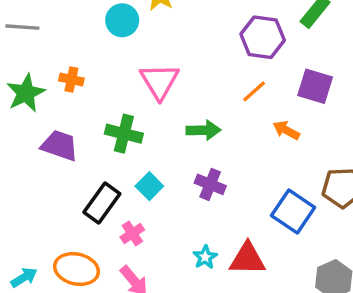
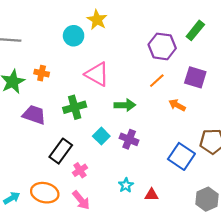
pink triangle: (159, 81) -> (97, 74), turned -30
green cross: (124, 134) -> (75, 107), turned -30
cyan square: (149, 186) -> (101, 136), moved
red triangle: (247, 259) -> (152, 195), moved, size x0.6

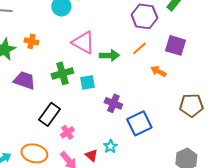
green arrow: (125, 105) -> (109, 55), moved
cyan square: (101, 136) -> (87, 82), moved, turned 35
blue square: (181, 156) -> (139, 123), moved, turned 30
red triangle: (152, 195) -> (91, 155), moved, turned 40

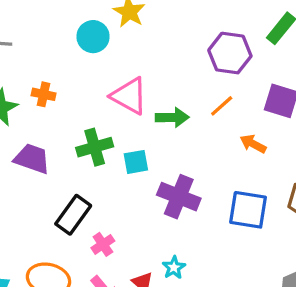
purple cross: (113, 103) -> (179, 197), size x1.4
blue square: (139, 123) -> (248, 210), moved, turned 35

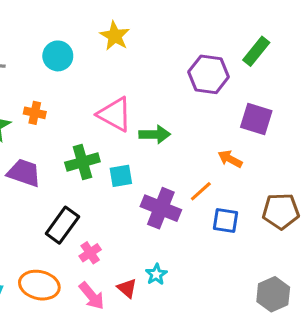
cyan circle: (93, 37) -> (58, 56), moved
orange line: (222, 106) -> (201, 191), moved
blue square: (248, 210) -> (225, 220), size x0.7

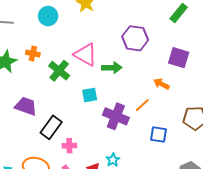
purple hexagon: (209, 74) -> (135, 38), moved
green cross: (82, 162) -> (59, 71), moved, turned -35
purple trapezoid: (24, 173) -> (26, 106), moved
blue square: (225, 220) -> (158, 135), moved
pink cross: (90, 253) -> (69, 146), turned 32

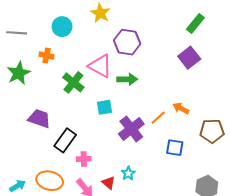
purple hexagon: (135, 38) -> (127, 42), moved
orange cross: (33, 54) -> (47, 56), moved
purple square: (179, 58) -> (189, 58), moved, turned 35
orange arrow: (161, 84) -> (181, 108), moved
purple cross: (116, 116) -> (131, 129), turned 30

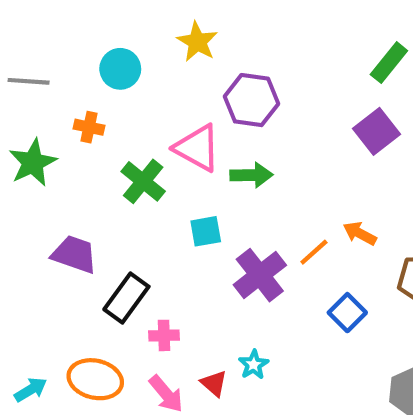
blue square: (175, 148) -> (347, 313), turned 36

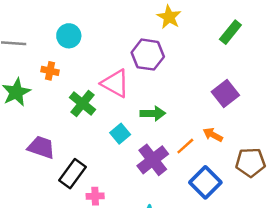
yellow star: (197, 42) -> (169, 17), moved
purple square: (376, 131) -> (225, 93), moved
green arrow: (251, 175) -> (153, 113), moved
cyan square: (206, 231) -> (120, 134), turned -30
blue square: (347, 313) -> (205, 182), size x1.4

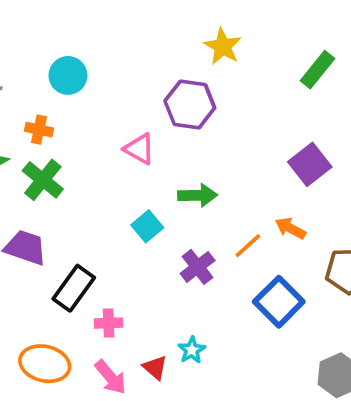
pink triangle: (115, 83) -> (140, 149), size x0.7
green cross: (83, 103) -> (43, 180), moved
purple cross: (153, 160) -> (198, 267), size x0.7

